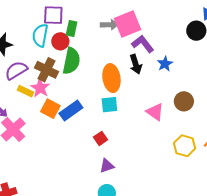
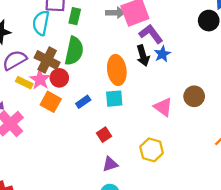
red circle: (60, 41) -> (59, 78), moved
blue star: (165, 64) -> (162, 54), moved
blue rectangle: (71, 111) -> (83, 102), moved, size x0.6
yellow hexagon: (185, 146) -> (152, 150), moved

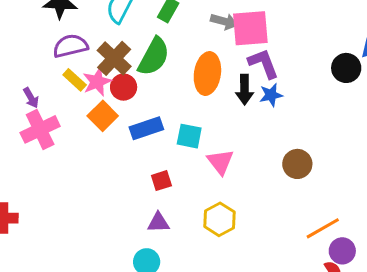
orange ellipse: (117, 70) -> (207, 74), moved
blue rectangle: (83, 102) -> (146, 128), size x1.5
pink triangle: (163, 107) -> (220, 162), moved

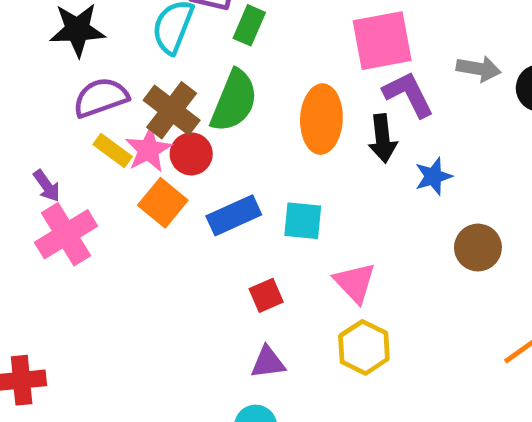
gray arrow: (224, 21) -> (479, 69), moved
blue star: (271, 95) -> (433, 176), moved
pink triangle: (220, 162) -> (355, 283), moved

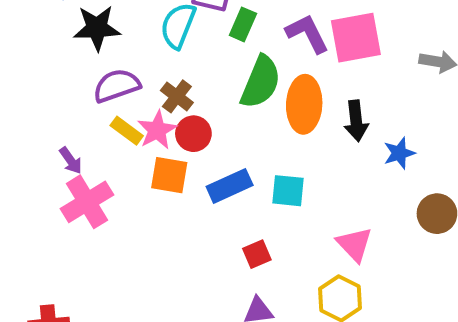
purple L-shape: (408, 94) -> (307, 33), moved
green semicircle: (234, 101) -> (261, 82), moved
brown cross: (172, 110) -> (177, 96), size x0.7
orange square: (163, 203) -> (169, 175), turned -30
pink triangle: (355, 283) -> (355, 244), moved

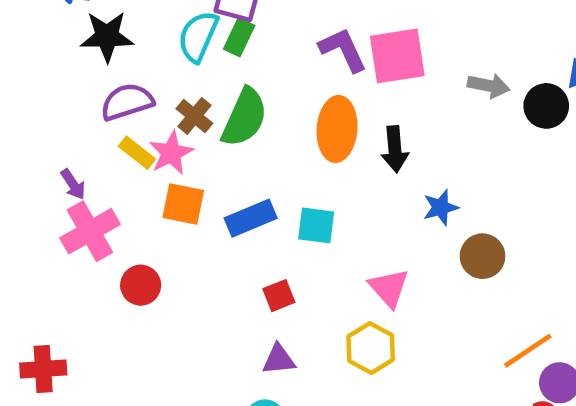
green rectangle: (243, 24) -> (239, 37), moved
green semicircle: (261, 82) -> (244, 117), moved
red circle: (193, 134) -> (141, 285), moved
blue star: (399, 153) -> (441, 207), moved

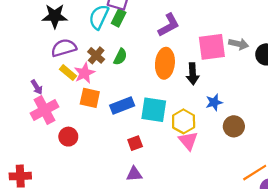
purple L-shape: (343, 50) -> (169, 25), turned 85
pink square: (397, 56) -> (212, 47), moved
green semicircle: (244, 117) -> (120, 57), size x0.6
cyan square: (316, 225) -> (154, 110), size x1.4
yellow hexagon: (371, 348) -> (184, 121), moved

